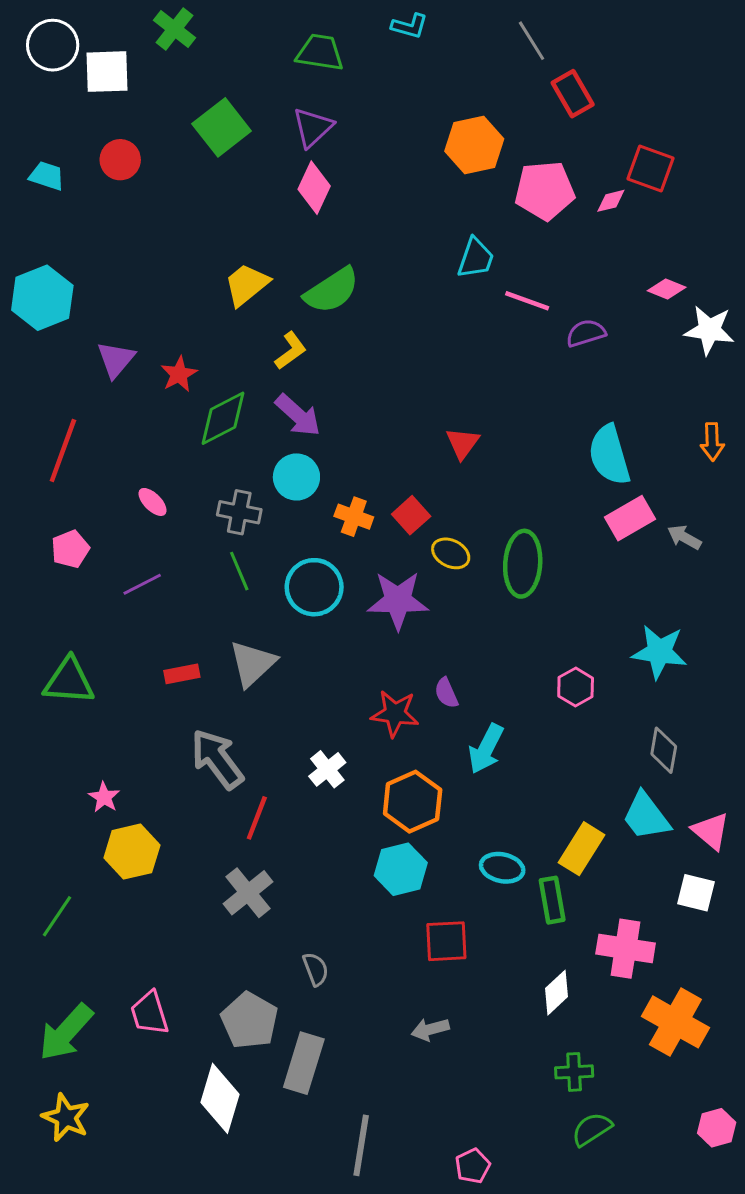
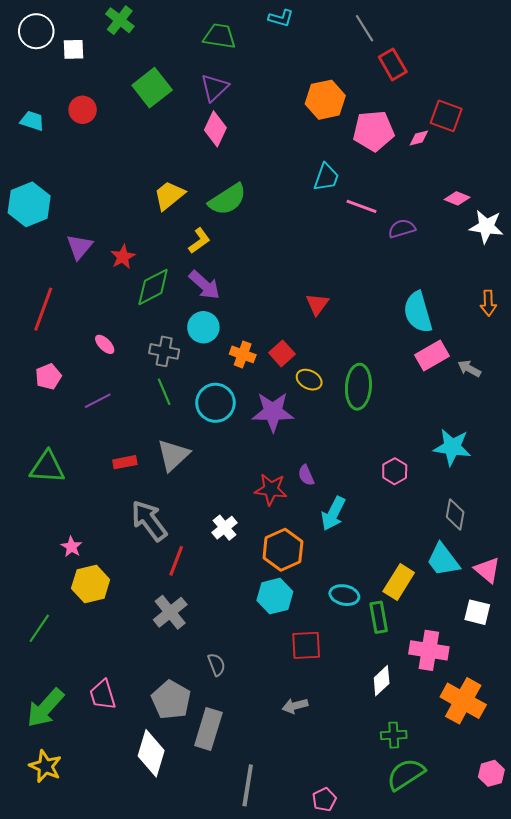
white square: (107, 72) -> (74, 49), size x0.7
green semicircle: (592, 1129) -> (406, 774), size x1.4

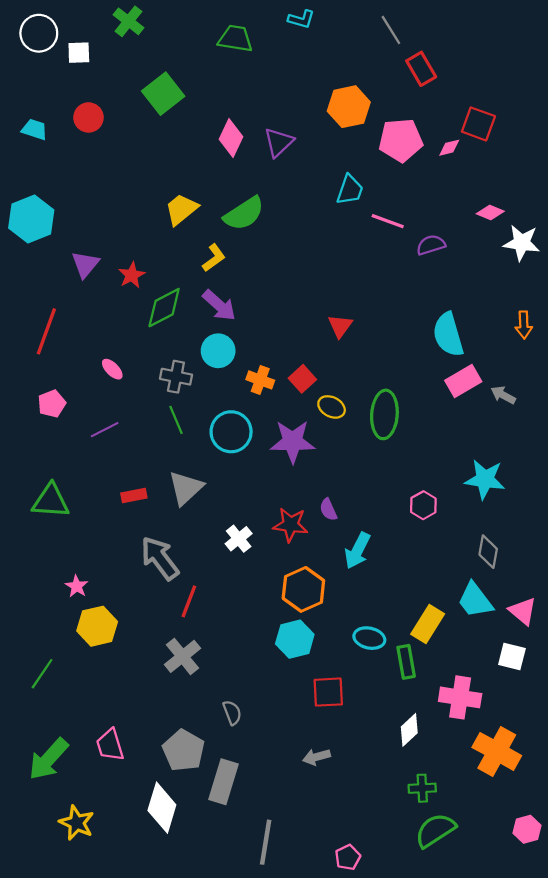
purple triangle: (214, 88) -> (279, 142), moved
white cross: (225, 528) -> (239, 539), moved
yellow star: (45, 766) -> (77, 823), moved

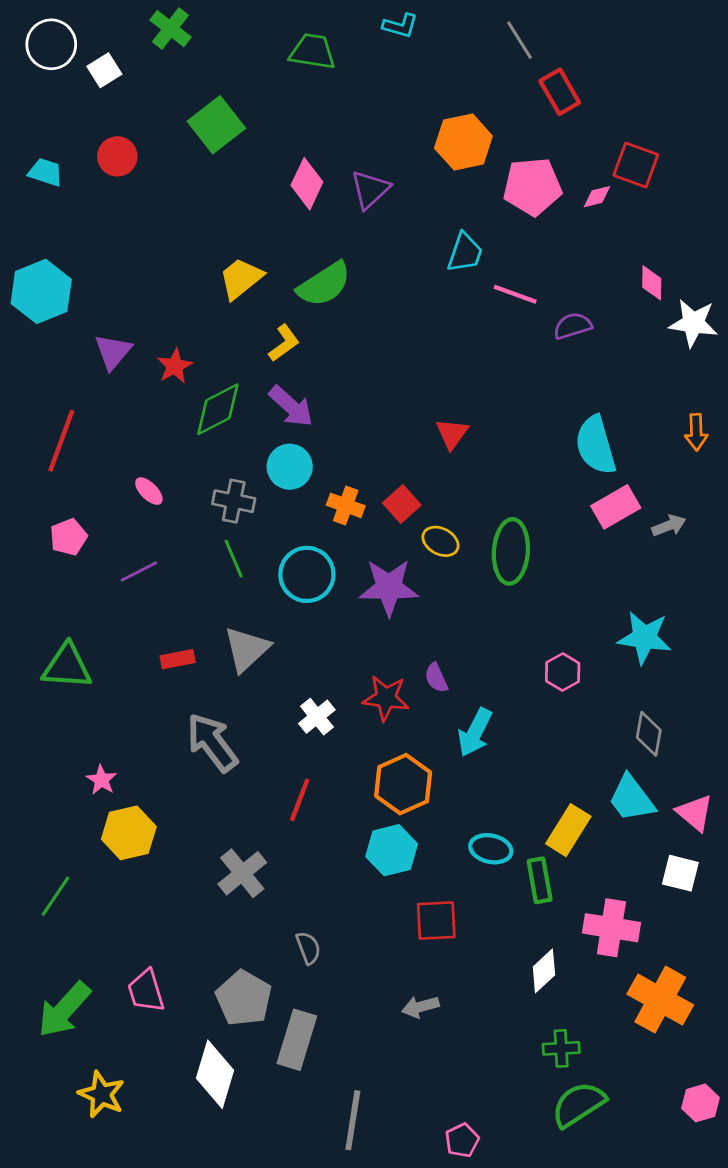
white square: (79, 53) -> (104, 70), turned -30
pink diamond: (490, 213) -> (652, 283), turned 68
gray arrow: (503, 395) -> (669, 526), turned 130
red line: (189, 601) -> (300, 800), moved

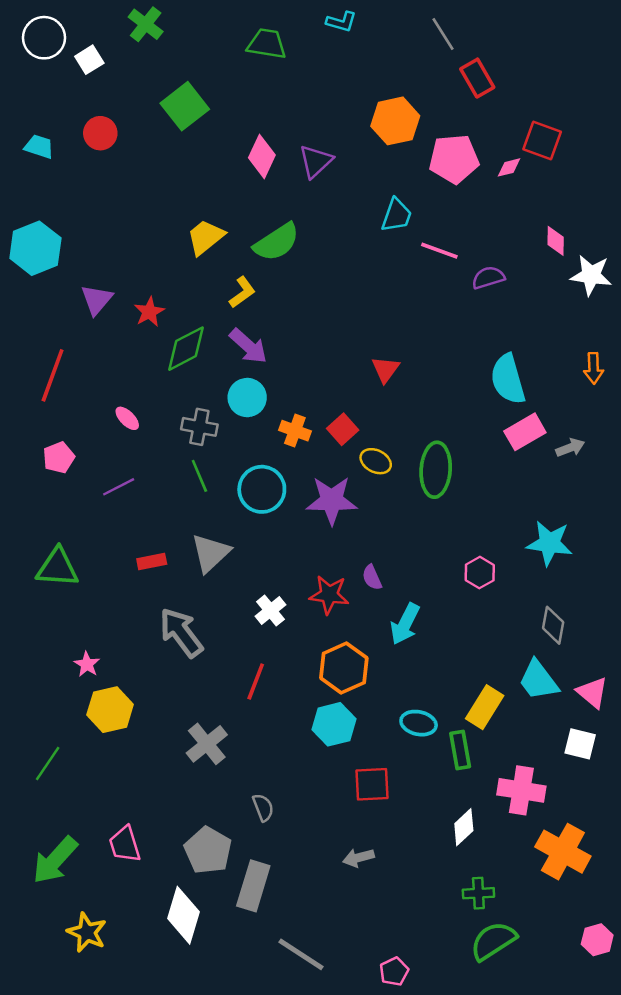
gray line: (353, 1120) -> (301, 954), turned -66

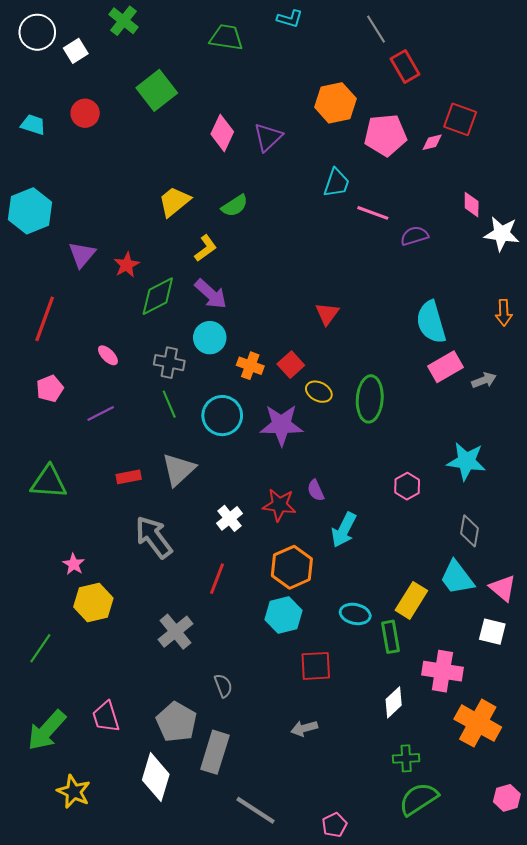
green semicircle: (277, 242) -> (235, 206), size x0.7

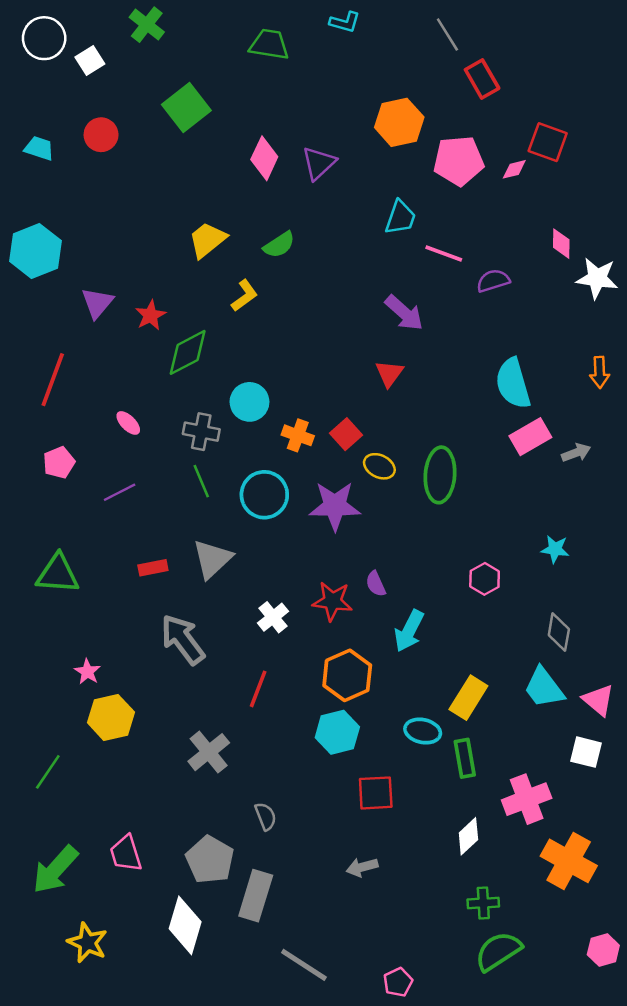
purple arrow: (211, 294) -> (404, 313), moved
cyan star: (466, 461) -> (555, 549), size x0.6
yellow rectangle: (411, 600) -> (468, 698), moved
pink cross: (442, 671) -> (527, 799), turned -30

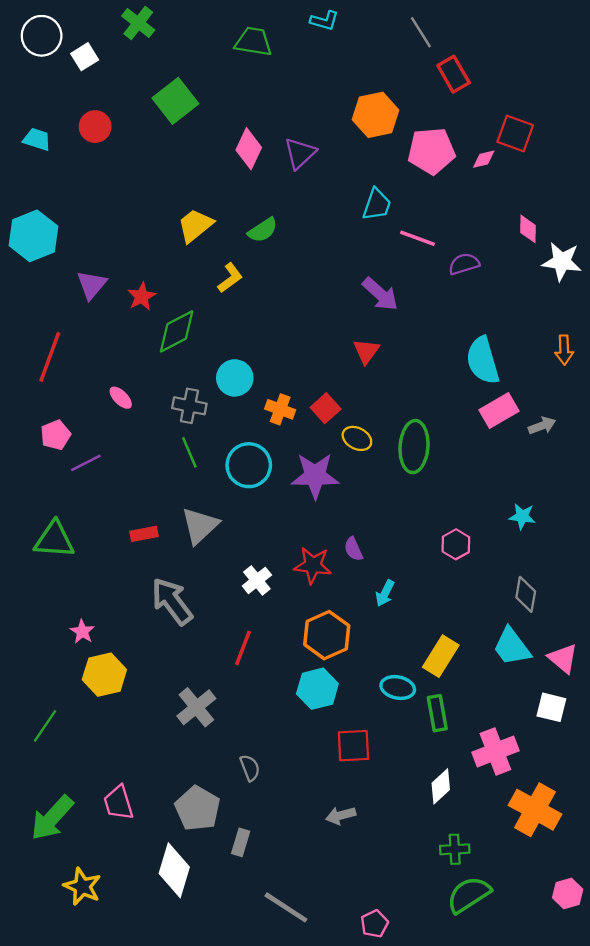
purple line: (120, 492) -> (86, 463), moved
cyan arrow: (409, 631) -> (385, 593), size x0.7
gray rectangle: (256, 896) -> (241, 842), size x0.6

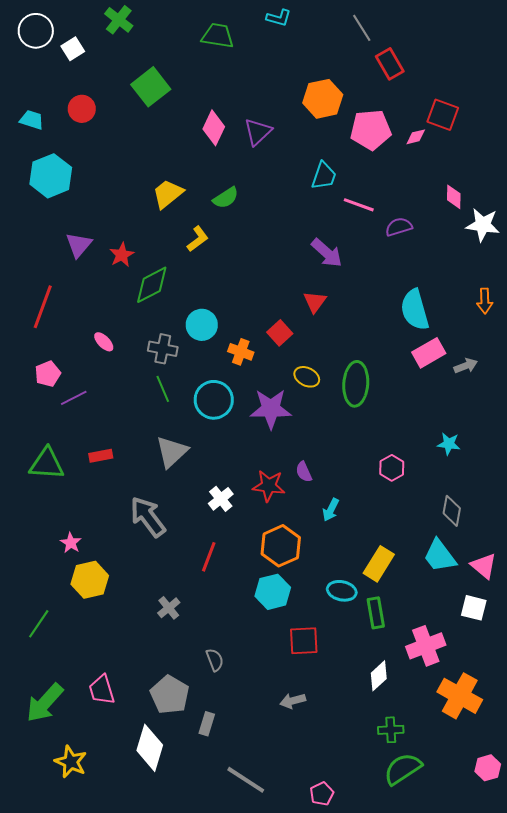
cyan hexagon: (33, 236) -> (51, 176), moved
red square: (326, 408) -> (280, 333), moved
red rectangle: (144, 534) -> (101, 456), moved
gray cross: (196, 707) -> (169, 608), size x0.7

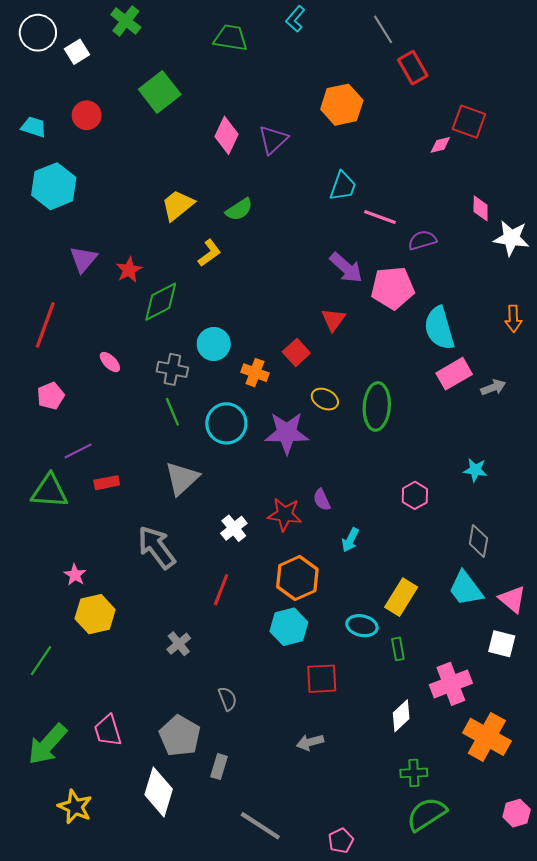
cyan L-shape: (279, 18) -> (295, 19), turned 115
pink pentagon: (371, 130) -> (393, 288), moved
purple line: (74, 398) -> (78, 451), moved
green rectangle: (376, 613) -> (398, 649), size x0.7

